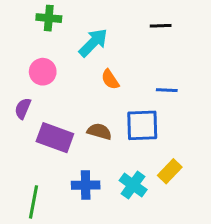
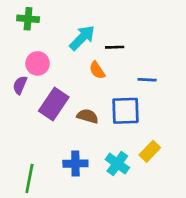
green cross: (49, 18) -> (28, 19), moved
black line: (161, 26) -> (115, 47), moved
purple semicircle: (23, 108) -> (20, 85), moved
purple rectangle: (55, 138) -> (54, 104), moved, turned -76

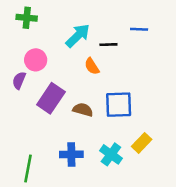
blue line: (147, 80) -> (139, 29), moved

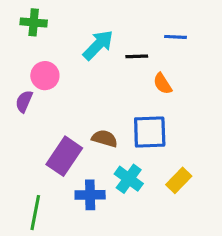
orange semicircle: (92, 66) -> (163, 84), moved
purple rectangle: (51, 98) -> (64, 156), moved
cyan cross: (111, 154) -> (129, 179), moved

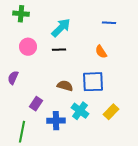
black line: (137, 56) -> (59, 50), moved
purple semicircle: (24, 101) -> (13, 78), moved
purple rectangle: (64, 156) -> (36, 104), moved, size x0.6

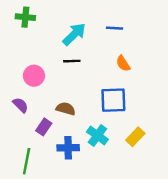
blue line: (109, 23) -> (115, 28), moved
pink circle: (28, 47) -> (34, 76), moved
purple semicircle: (13, 78) -> (21, 105), moved, turned 112
brown semicircle: (65, 86) -> (66, 109), moved

